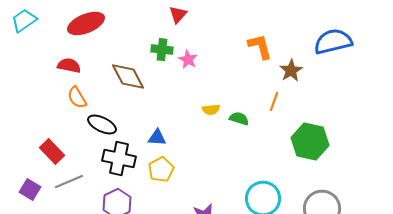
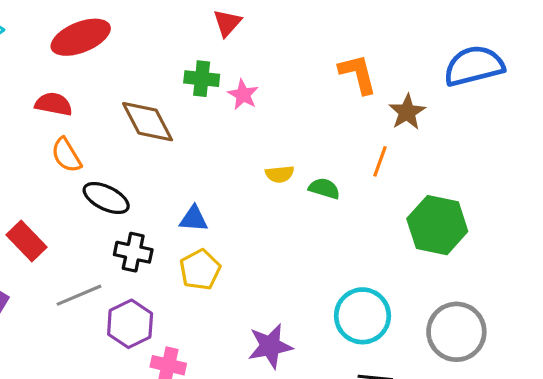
black cross: (119, 159) -> (133, 252), size x0.7
gray line: (69, 182) -> (79, 295), moved

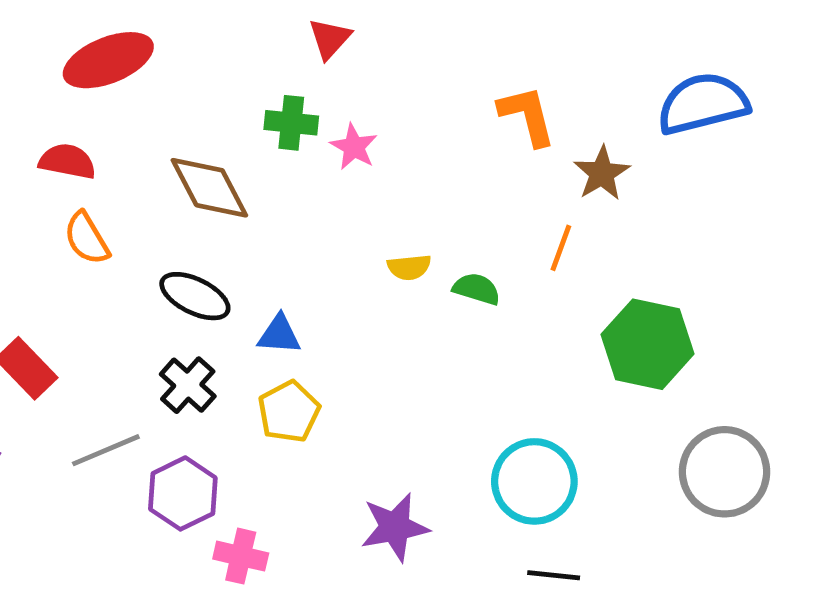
black ellipse: (106, 198) -> (195, 296), moved
black cross: (133, 252) -> (188, 385), turned 30
gray circle: (456, 332) -> (725, 472), moved

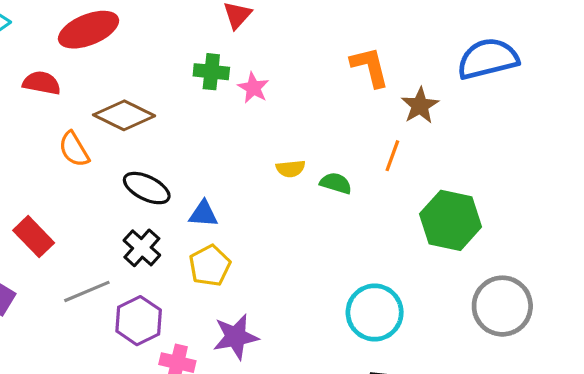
red semicircle: (67, 161) -> (42, 83), moved
brown diamond: (209, 188) -> (124, 115), moved, turned -36
purple star: (395, 527) -> (236, 337), moved

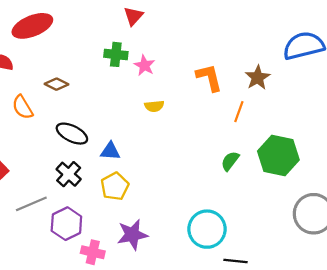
orange L-shape: (370, 67) -> (209, 78), moved
brown diamond: (124, 115) -> (57, 84), size x0.6
yellow semicircle: (291, 169) -> (154, 106), moved
green semicircle: (336, 183) -> (230, 161), moved, turned -70
cyan circle: (375, 312) -> (207, 229), moved

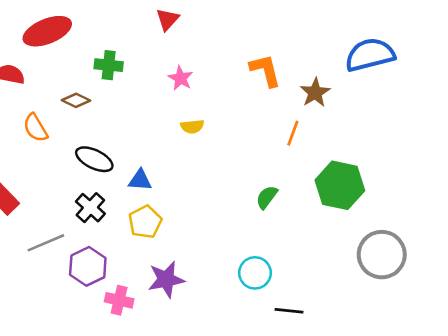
green cross: (116, 54) -> (109, 65), moved
orange L-shape: (209, 78) -> (265, 70), moved
green semicircle: (230, 161) -> (267, 197), moved
cyan circle: (207, 229) -> (255, 273), size x0.7

